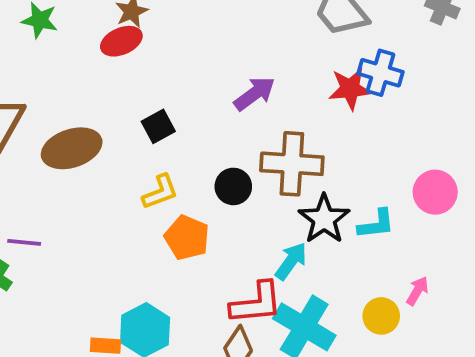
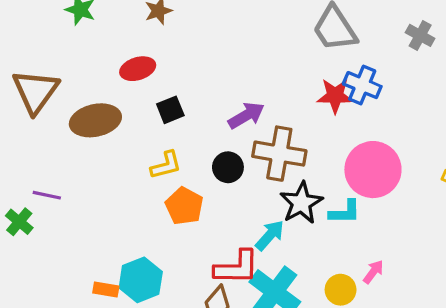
red ellipse: (121, 41) -> (138, 69), moved
purple arrow: (255, 94) -> (246, 115), moved
pink circle: (435, 192) -> (373, 170), moved, size x1.5

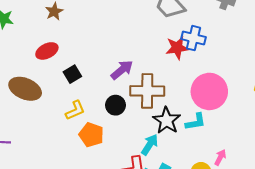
brown ellipse: (95, 120) -> (25, 89), turned 44

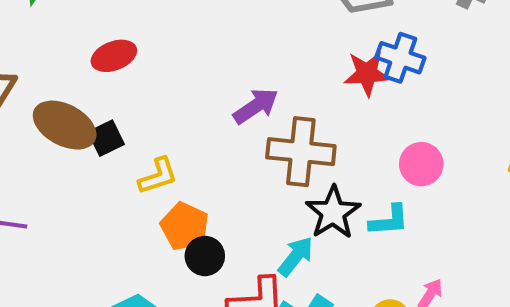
black square: (72, 74) -> (106, 138), moved
pink circle: (209, 91) -> (421, 164), size x0.6
black circle: (115, 105) -> (205, 256), moved

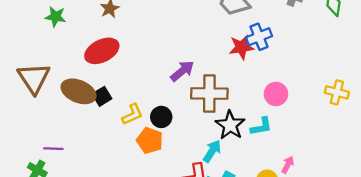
red ellipse: (114, 56) -> (102, 51), size x1.4
blue cross: (400, 58) -> (259, 37), turned -35
black circle: (205, 256) -> (161, 117), moved

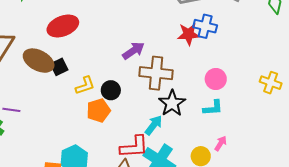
blue cross: (259, 37) -> (205, 26), turned 30
cyan L-shape: (261, 127) -> (213, 108), moved
orange pentagon: (150, 141) -> (98, 110), turned 30

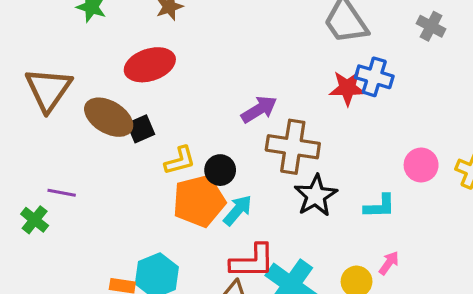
pink circle: (216, 79) -> (421, 165), moved
orange pentagon: (98, 110) -> (199, 201), size x1.4
cyan arrow: (154, 125) -> (238, 210), moved

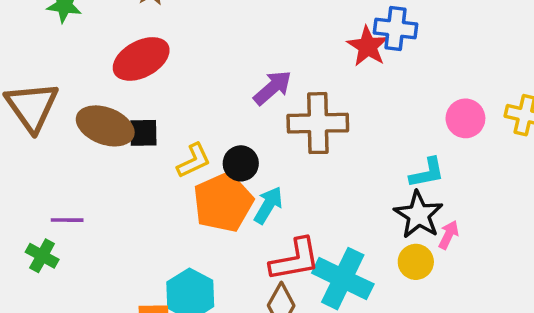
red star: (347, 88) -> (368, 46), turned -30
black square: (141, 129) -> (143, 133), turned 32
black star: (316, 196) -> (419, 215), moved

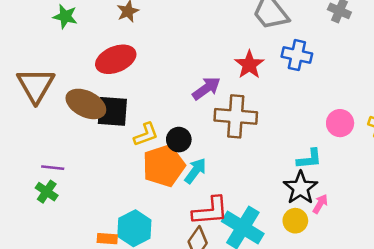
red star: (368, 46) -> (249, 65), moved
black square: (143, 133) -> (112, 111), size x1.5
green cross: (42, 256) -> (47, 192), moved

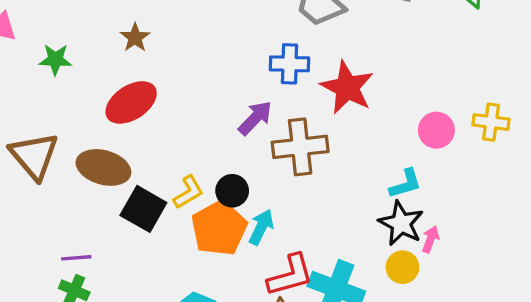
blue cross: (297, 55) -> (290, 64), moved
red star: (249, 65) -> (347, 87), moved, size x1.4
black square: (112, 111) -> (143, 209), moved, turned 36

